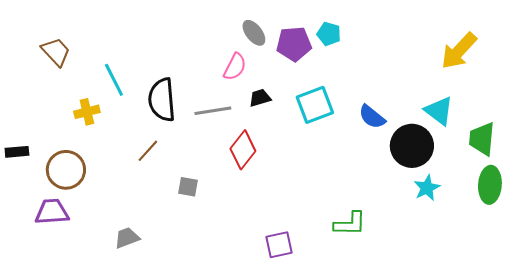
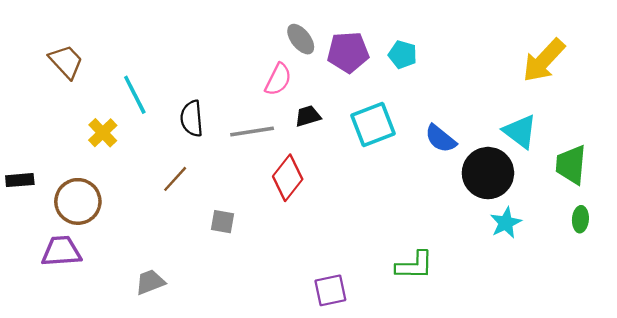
cyan pentagon: (329, 34) -> (403, 54), moved
black semicircle: (162, 100) -> (192, 118), size x0.7
yellow cross: (87, 112) -> (103, 133), turned -30
green ellipse: (490, 185) -> (580, 219), size x0.6

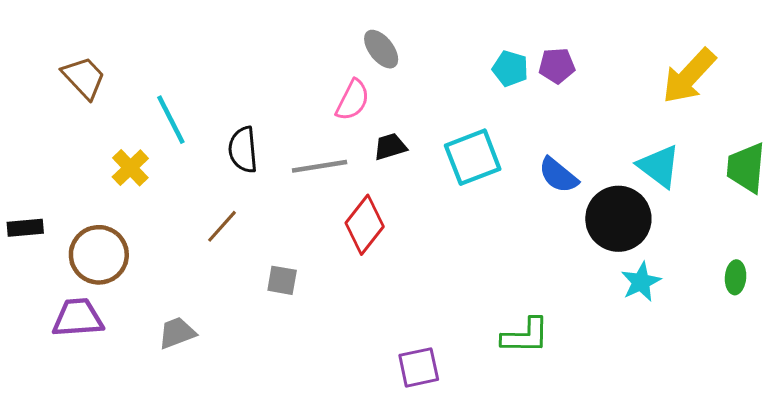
purple pentagon: (348, 52) -> (557, 66), moved, size x0.7
green trapezoid: (571, 165) -> (746, 168), moved
gray trapezoid: (150, 282) -> (177, 333), moved

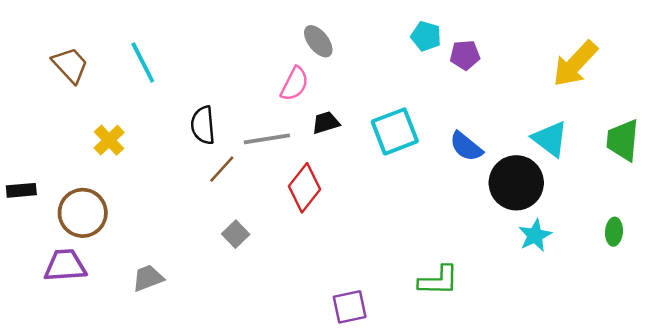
cyan pentagon: (510, 69) -> (426, 36), moved
cyan line: (171, 120) -> (143, 63), moved
brown line: (222, 226) -> (222, 169), moved
gray square: (282, 280) -> (236, 234), turned 36

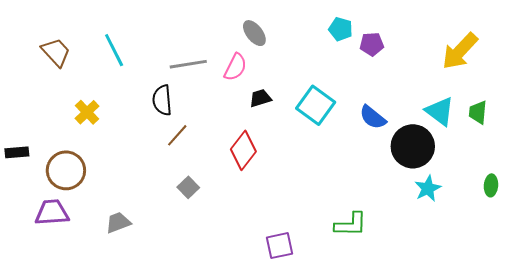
cyan square: (395, 131) -> (316, 105), turned -33
gray line: (267, 139) -> (188, 64), moved
green trapezoid: (623, 140) -> (478, 112), moved, size x0.7

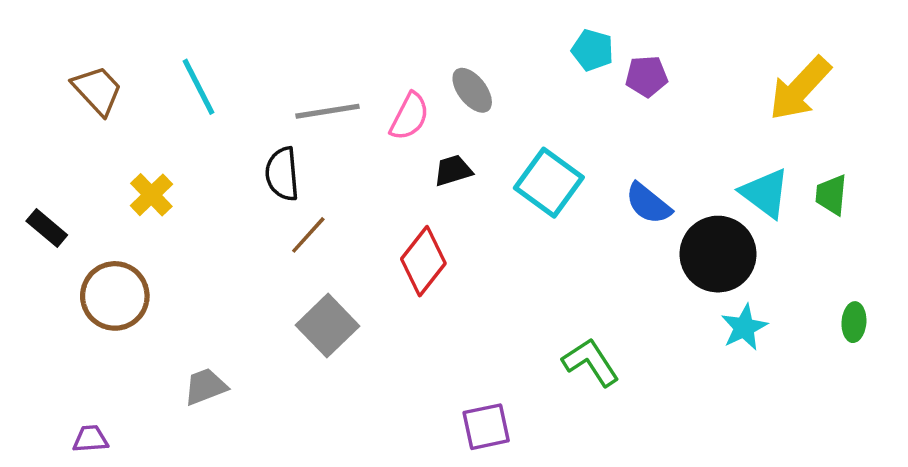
gray ellipse: (254, 33) -> (472, 90), moved
black rectangle: (17, 152) -> (47, 228), moved, turned 45
gray square: (188, 187) -> (327, 326), size x1.6
purple trapezoid: (52, 213) -> (90, 439), moved, size x0.6
green L-shape: (351, 225) -> (591, 362), moved, turned -124

